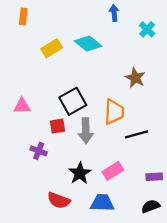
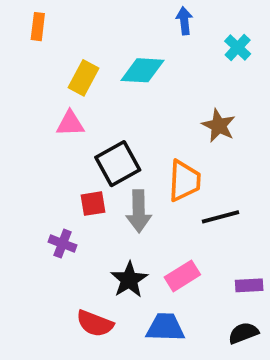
cyan diamond: (88, 44) -> (142, 70), turned -36
yellow rectangle: (52, 48) -> (83, 78), turned -30
pink triangle: (22, 106) -> (70, 124), moved

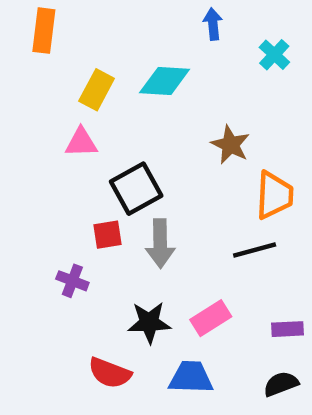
orange rectangle: (38, 27) -> (44, 31), size x1.4
brown star: (219, 126) -> (230, 145), moved
orange trapezoid: (184, 181) -> (274, 195), moved
black star: (129, 280) -> (149, 322), turned 30

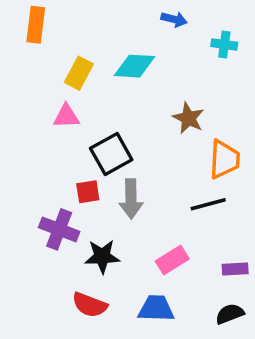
blue arrow: (213, 24) -> (174, 19), turned 110
cyan cross: (274, 55) -> (224, 44), turned -35
purple cross: (72, 281) -> (59, 229), size x1.5
black star: (149, 322) -> (102, 256), moved

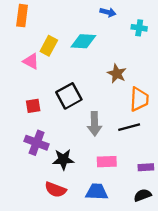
pink triangle: (66, 116) -> (31, 61), moved, turned 30
red square: (88, 192) -> (33, 106), moved
gray arrow: (131, 199) -> (95, 124), moved
pink rectangle: (172, 260) -> (107, 162), turned 30

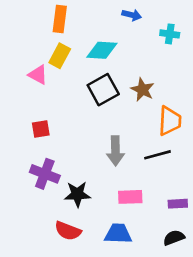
orange rectangle: (22, 16) -> (60, 19), moved
black square: (69, 96) -> (103, 90), moved

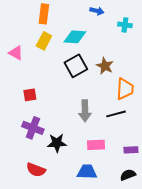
pink triangle: (38, 75) -> (16, 53), moved
red semicircle: (68, 231) -> (36, 170), moved

